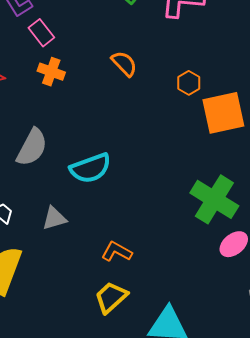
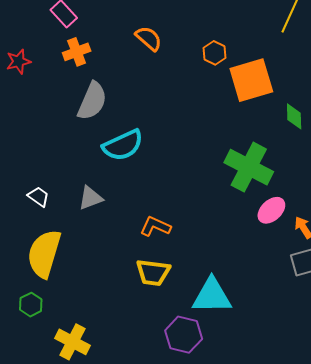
orange cross: (51, 72) -> (77, 52), turned -36
gray semicircle: (32, 147) -> (92, 101), moved
yellow trapezoid: (111, 297) -> (153, 272), turned -126

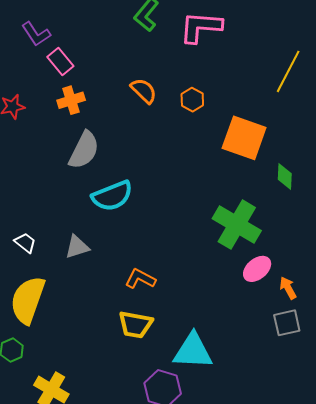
orange hexagon: (215, 53) -> (192, 100), moved
orange square: (251, 80) -> (244, 138), turned 33

